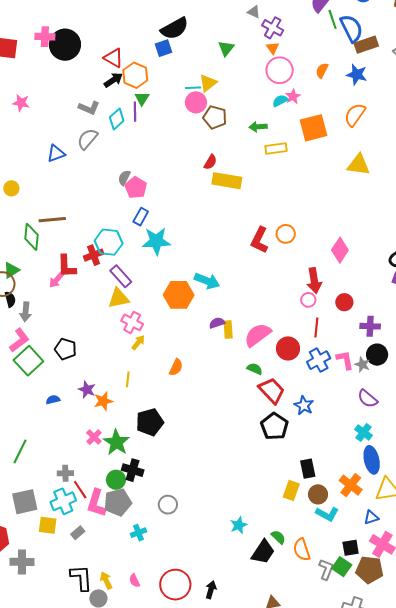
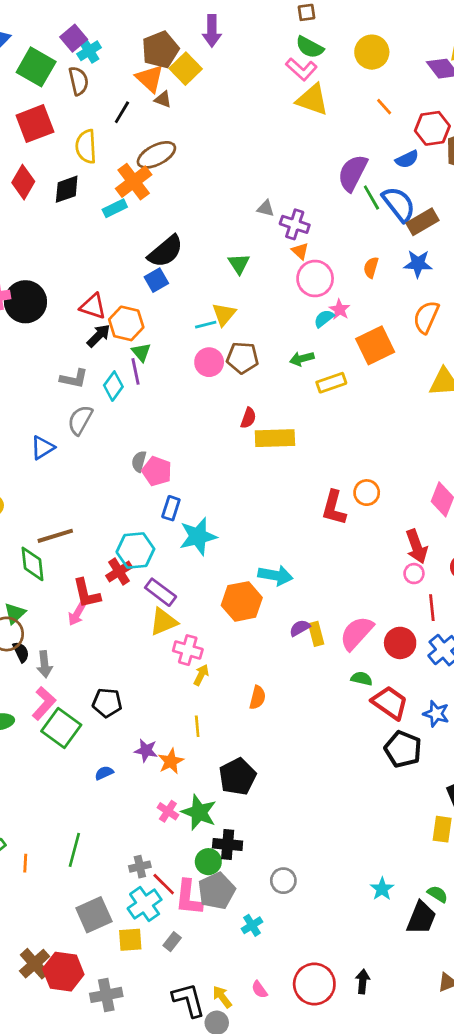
pink circle: (196, 102) -> (209, 362), moved

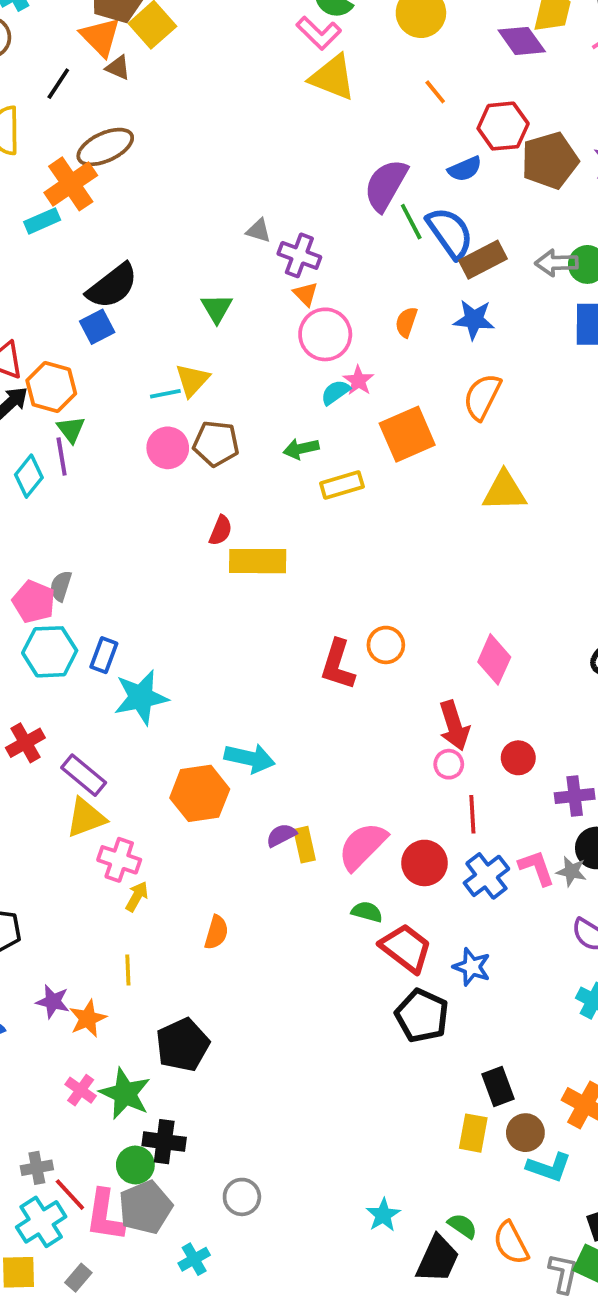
pink pentagon: (157, 471) -> (34, 602), moved
cyan hexagon: (135, 550) -> (50, 652), moved

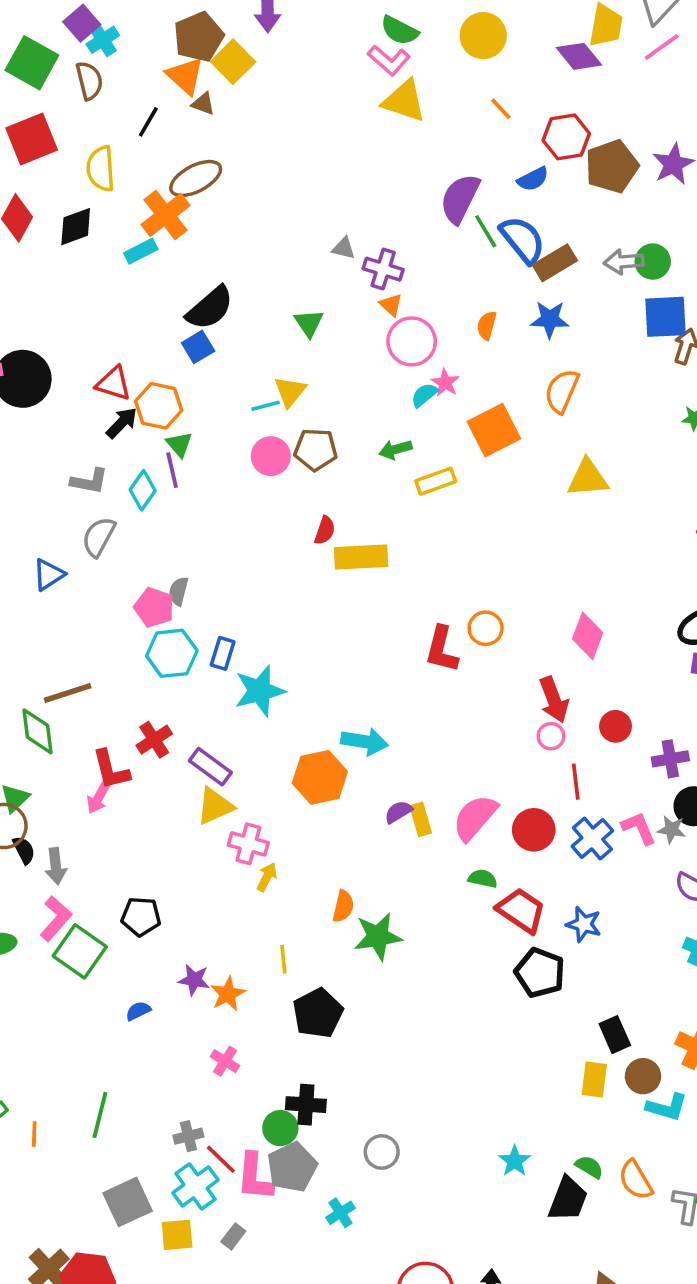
yellow line: (128, 970) -> (283, 959), moved
green star: (125, 1094) -> (378, 937), moved, turned -30

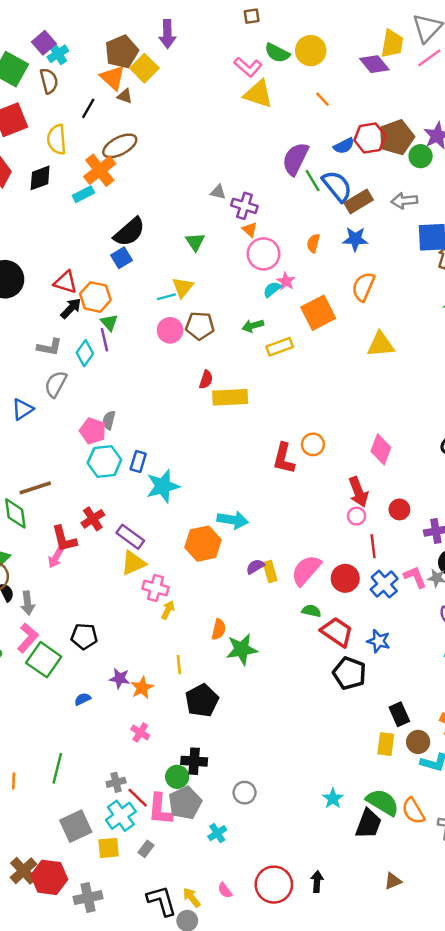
green semicircle: (399, 30) -> (277, 53), moved
red hexagon: (566, 137) -> (370, 138), moved
green circle: (653, 262) -> (421, 156), moved
green semicircle: (589, 1167) -> (383, 802), size x1.8

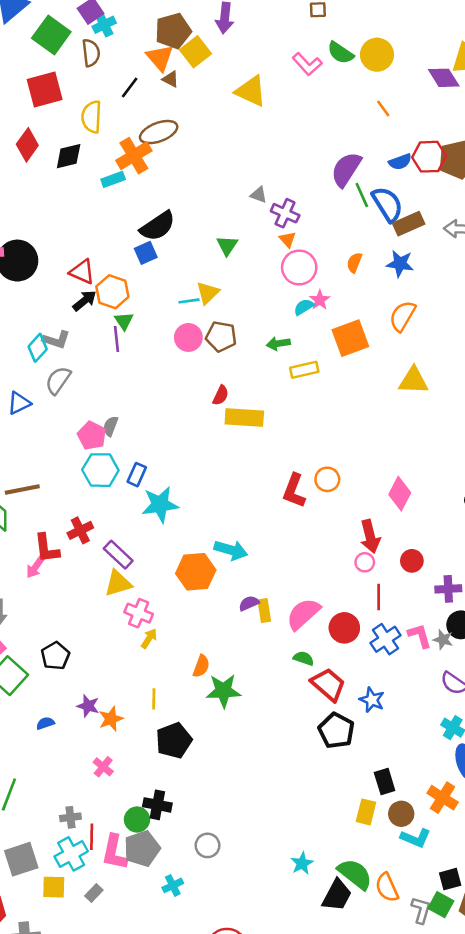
yellow triangle: (258, 94) -> (251, 91), moved
cyan diamond: (85, 353) -> (38, 348), moved
black pentagon: (84, 636) -> (55, 656), turned 30
red line: (138, 798) -> (92, 837), turned 40

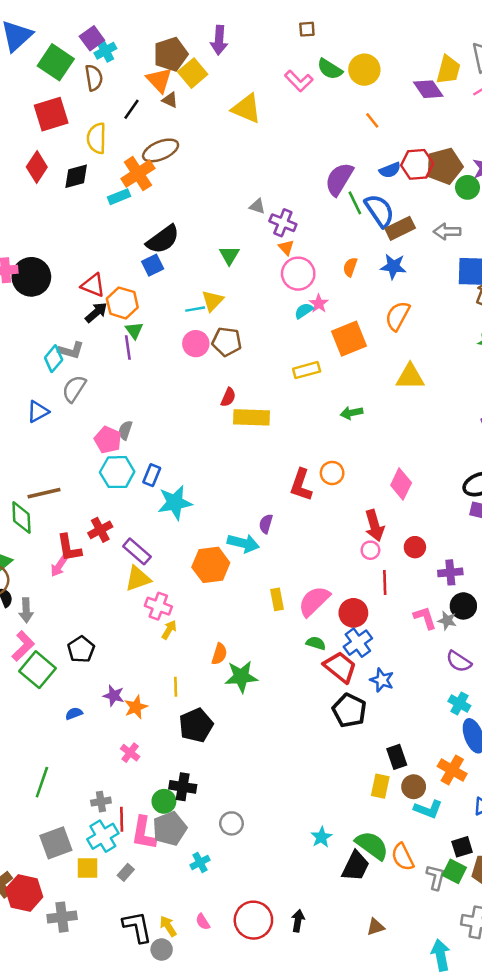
green arrow: (278, 343) -> (352, 413), moved
purple semicircle: (249, 603) -> (266, 524), moved, turned -48
blue cross: (386, 639) -> (358, 643), moved

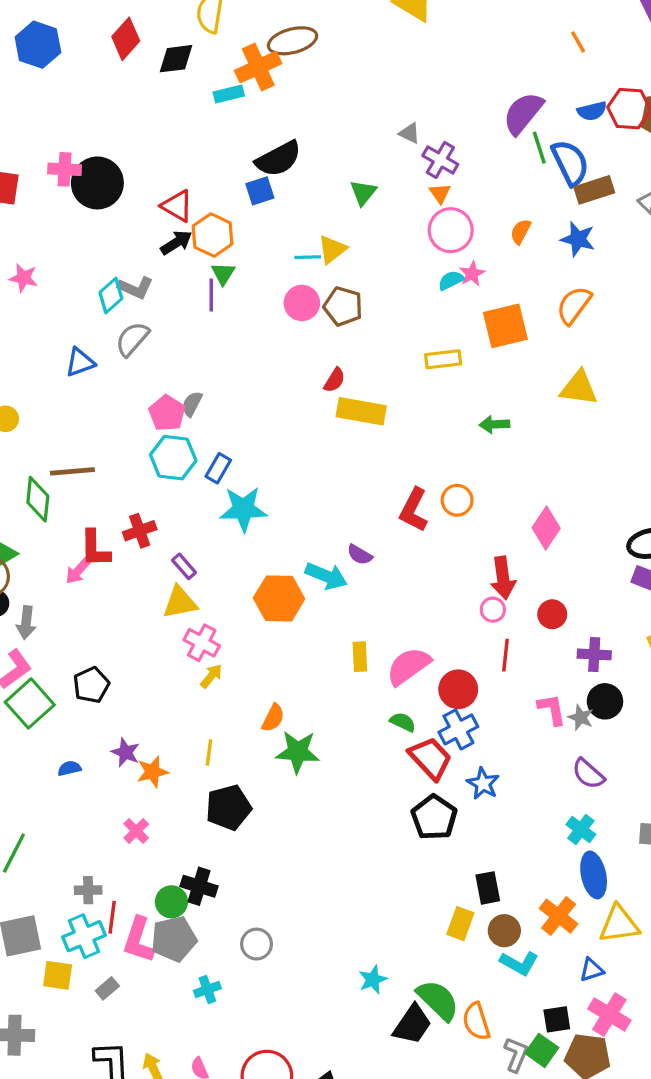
purple semicircle: (266, 524) -> (360, 555), turned -84
purple rectangle: (137, 551) -> (184, 566), size x0.7

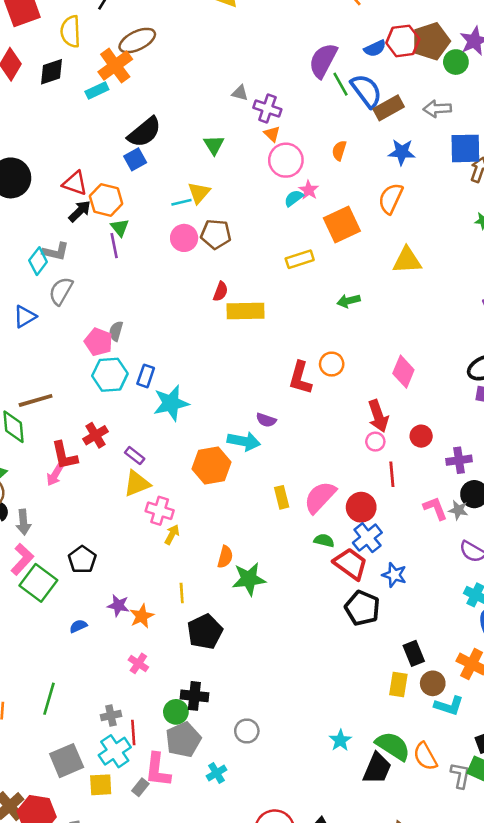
blue star: (578, 239) -> (402, 152), moved
pink L-shape: (139, 940) -> (158, 770), moved

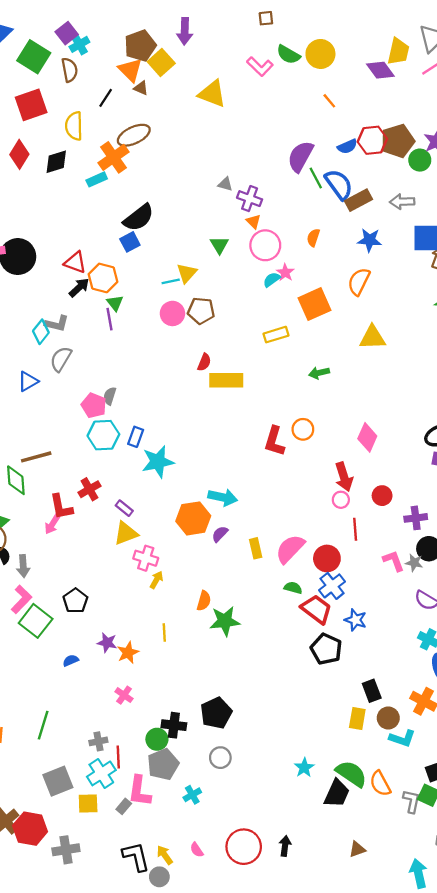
green triangle: (214, 145) -> (219, 245), moved
purple semicircle: (266, 420) -> (220, 534), moved, turned 114
black pentagon: (205, 632) -> (216, 713), moved

